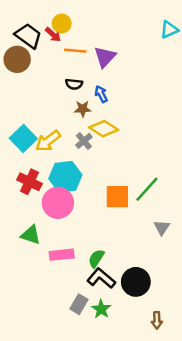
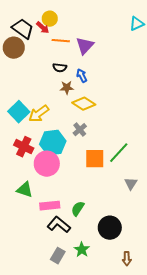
gray cross: (84, 141) -> (80, 130), moved
black L-shape: (101, 278) -> (59, 225), moved
gray rectangle: (79, 304) -> (58, 256), moved

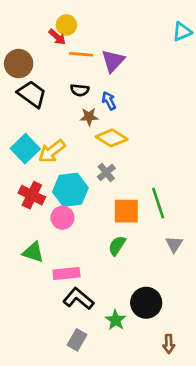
black trapezoid: (23, 29) -> (32, 94), moved
green line: (119, 153) -> (158, 203), turned -60
pink circle: (47, 164) -> (62, 218), size x0.7
green semicircle: (78, 209) -> (117, 246), moved
green star: (82, 250) -> (116, 320), moved

